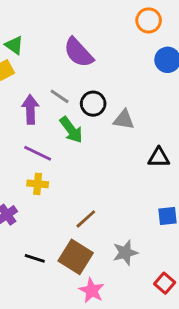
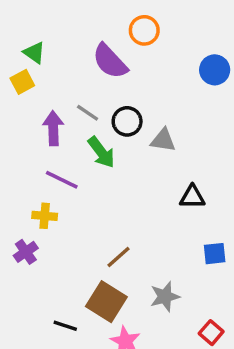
orange circle: (149, 20) -> (144, 30), moved
black triangle: (159, 158) -> (192, 197), moved
yellow cross: (38, 184) -> (45, 216), moved
black line: (35, 258) -> (65, 326), moved

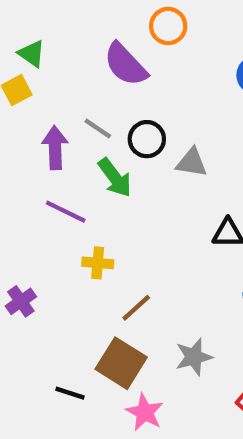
yellow cross: (45, 216) -> (98, 263), moved

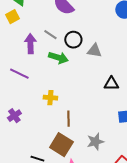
green arrow: (115, 178) -> (58, 58), turned -36
purple line: (66, 212) -> (19, 74), moved
brown line: (136, 308) -> (68, 119), turned -49

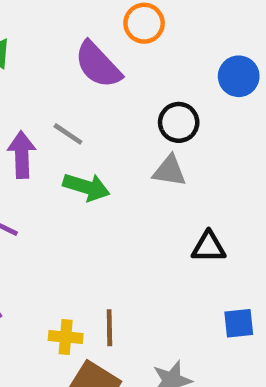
black circle: (73, 40) -> (179, 122), moved
yellow cross: (50, 98) -> (66, 337), moved

